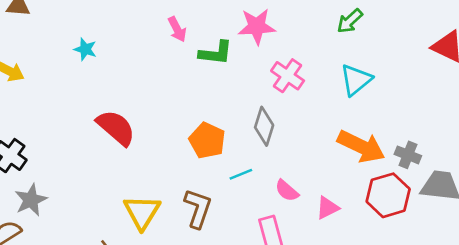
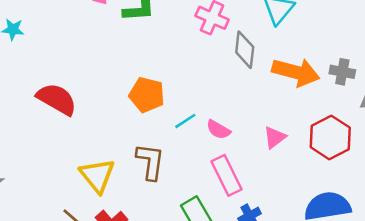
gray diamond: (264, 126) -> (245, 50), moved
pink semicircle: (287, 191) -> (218, 130), moved
red hexagon: (388, 195) -> (330, 137), moved

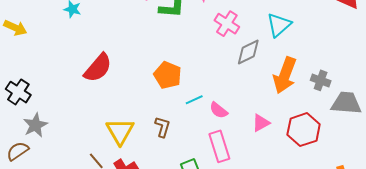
gray diamond: (245, 50) -> (248, 52), turned 48
orange arrow: (296, 72) -> (285, 75), turned 87
red semicircle: (57, 99) -> (98, 68), turned 92
brown L-shape: (150, 162) -> (162, 127), size x0.7

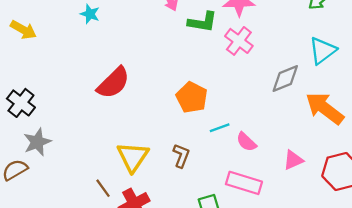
pink cross: (227, 24) -> (239, 41), moved
orange arrow: (285, 75) -> (325, 108), turned 102
pink rectangle: (219, 146) -> (244, 183), turned -60

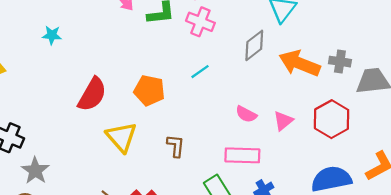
orange pentagon: (192, 97) -> (149, 90), moved
cyan line: (220, 128) -> (200, 72), moved
pink semicircle: (246, 142) -> (246, 114), moved
yellow triangle: (133, 157) -> (121, 137), moved

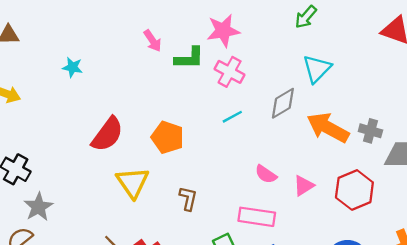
cyan line: (200, 72) -> (232, 117), moved

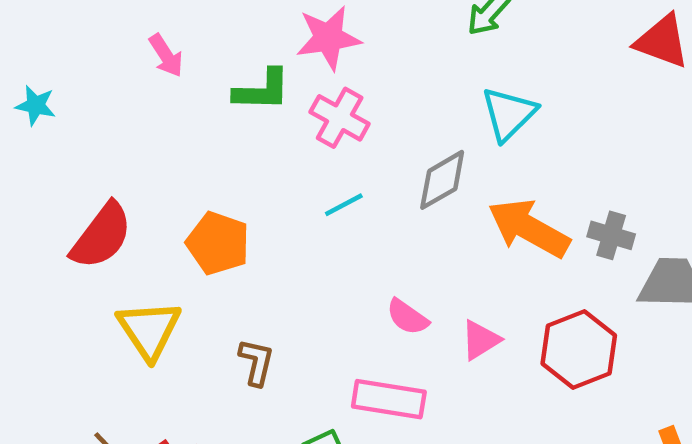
pink arrow: (153, 41) -> (166, 56), moved

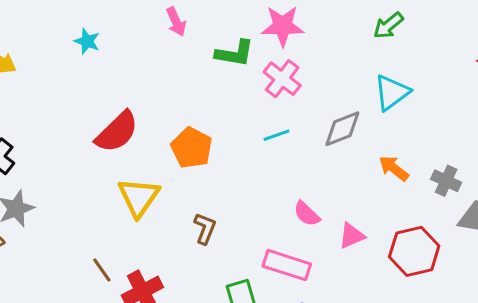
orange arrow: (529, 228) -> (394, 168), size x0.6

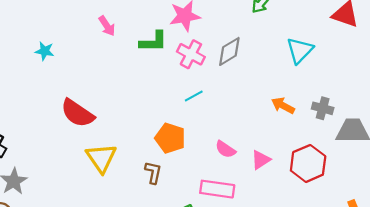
cyan triangle: (392, 92) -> (300, 50), moved
gray diamond: (342, 129) -> (229, 51), moved
red semicircle: (117, 132) -> (77, 113), turned 88
orange pentagon: (192, 148) -> (170, 138), moved

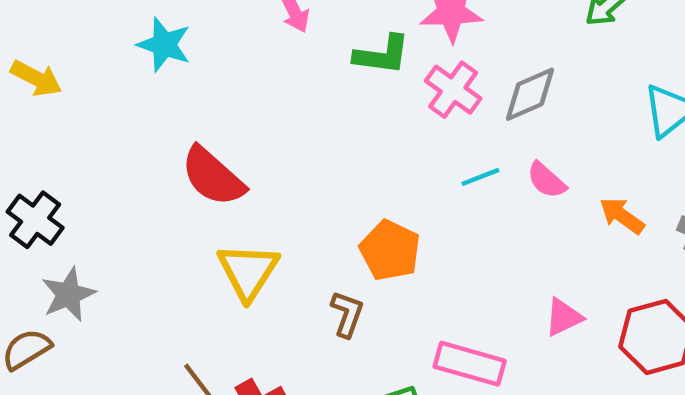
cyan star: (45, 51) -> (164, 45), size x1.4
cyan line: (194, 96) -> (480, 177), moved
pink semicircle: (225, 149) -> (546, 180), moved

